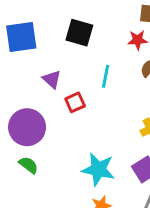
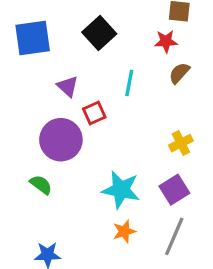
black square: (79, 33) -> (99, 33), turned 32
purple circle: (27, 127) -> (61, 140), moved

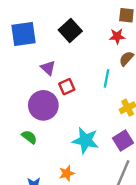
cyan line: (129, 83) -> (107, 78), moved
orange star: (124, 231) -> (67, 173), moved

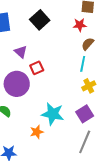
cyan line: (107, 78) -> (83, 64), moved
orange star: (67, 173) -> (37, 132), moved

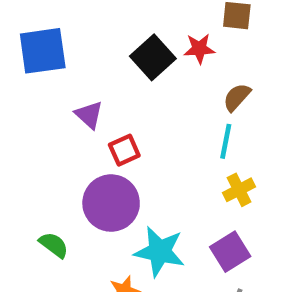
black square: (40, 20) -> (153, 57), moved
red star: (80, 25) -> (199, 49), moved
purple circle: (17, 84) -> (111, 203), moved

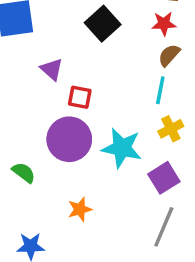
red star: (199, 49) -> (164, 24), moved
red square: (124, 150) -> (80, 97), turned 35
cyan star: (160, 252) -> (122, 148), moved

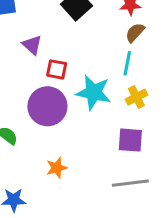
cyan star: (122, 148) -> (93, 92), moved
purple square: (164, 178) -> (130, 140), turned 36
gray line: (164, 227) -> (130, 183), turned 60

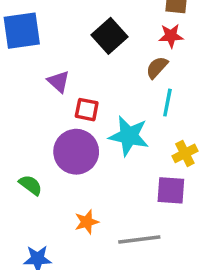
brown semicircle: (135, 33) -> (157, 67), moved
yellow cross: (136, 97) -> (185, 153), moved
gray line: (130, 183) -> (139, 239), moved

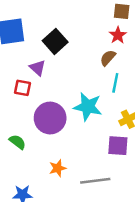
black square: (110, 36) -> (55, 41), moved
red star: (171, 36) -> (118, 35), turned -30
red square: (87, 110) -> (22, 88), moved

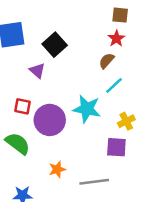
cyan line: (115, 83) -> (114, 85), turned 36
red square: (22, 88) -> (23, 106), moved
green semicircle: (17, 142) -> (18, 143), size x1.5

